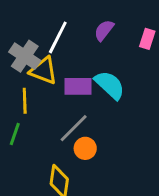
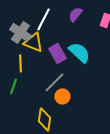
purple rectangle: (78, 86) -> (57, 53), turned 60

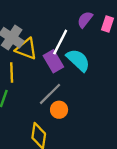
purple semicircle: (75, 14) -> (85, 20), moved
white line: (43, 19) -> (60, 42), moved

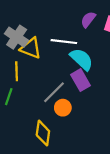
white line: (60, 42) -> (64, 42), turned 70
purple rectangle: (53, 61) -> (80, 80), moved

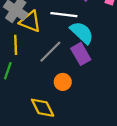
gray line: (54, 92) -> (50, 52), moved
yellow diamond: (43, 133) -> (43, 108), turned -35

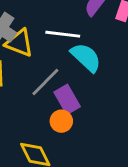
purple rectangle: (81, 54) -> (67, 99), moved

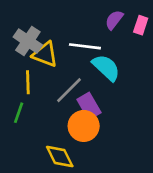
orange circle: (61, 121) -> (84, 126), size x1.5

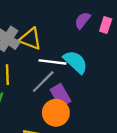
white line: (85, 46) -> (52, 62), moved
yellow triangle: (45, 54) -> (30, 39), moved

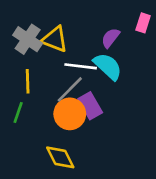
purple semicircle: (82, 20) -> (110, 38), moved
orange circle: (56, 113) -> (70, 114), moved

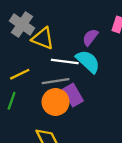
gray cross: (28, 39) -> (22, 24), moved
yellow line: (28, 81) -> (20, 74), turned 66
gray line: (70, 89) -> (56, 81), turned 36

